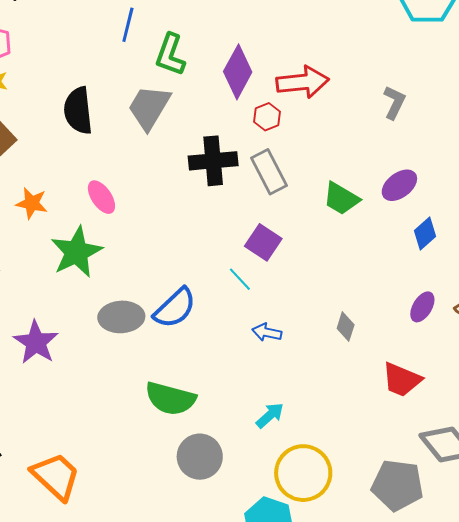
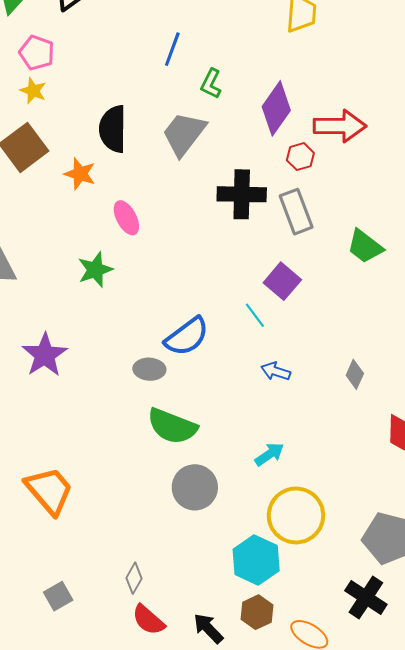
green L-shape: (170, 55) -> (211, 84), size x0.7
orange star: (32, 203) -> (80, 174), moved
green star: (76, 252) -> (95, 270), size x0.7
gray ellipse: (121, 317) -> (149, 369), moved, size x0.7

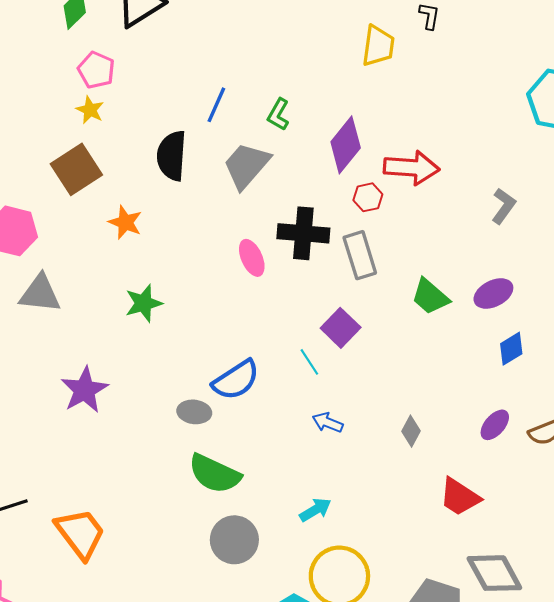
blue line: (172, 49) -> (216, 105), moved
orange star: (80, 174) -> (125, 222), moved
pink ellipse: (126, 218) -> (252, 258), moved

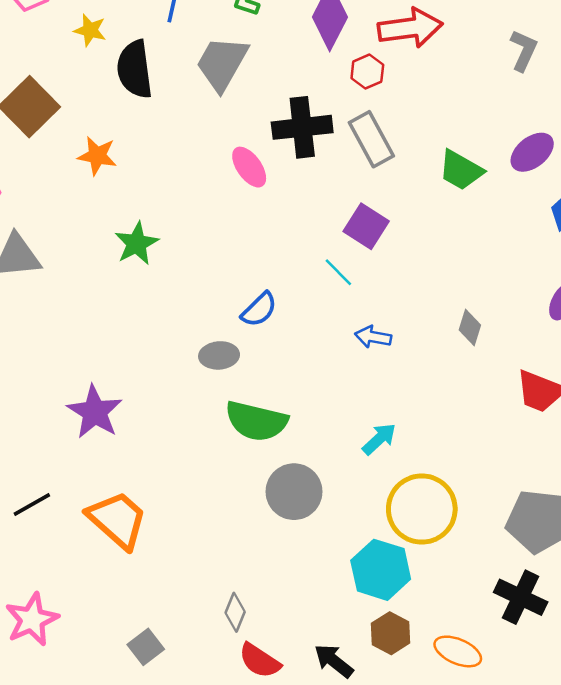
yellow star: (90, 110) -> (90, 30), moved
blue semicircle: (236, 380) -> (259, 310), size x0.7
purple star: (85, 390) -> (95, 412), moved

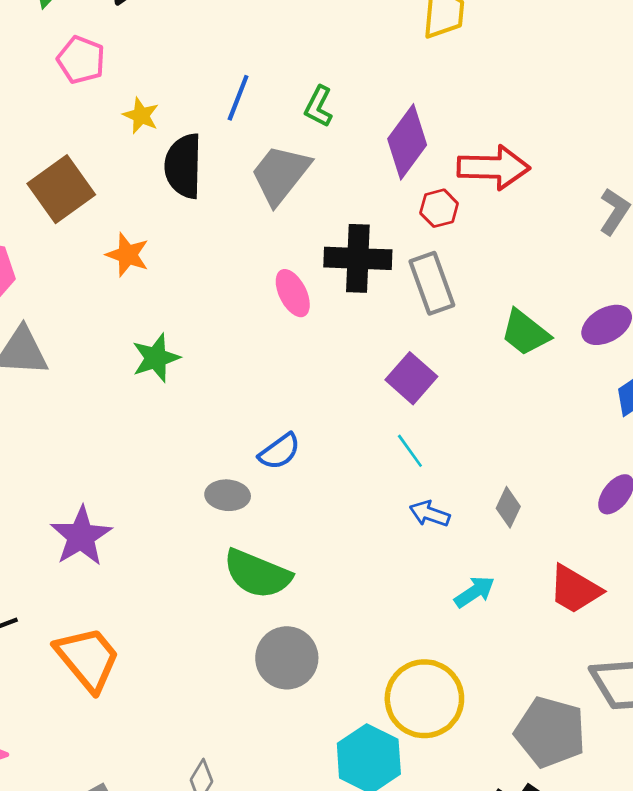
cyan line: (338, 272) -> (410, 451), moved
blue arrow: (373, 337) -> (430, 514), moved
cyan arrow: (379, 439) -> (475, 592), moved

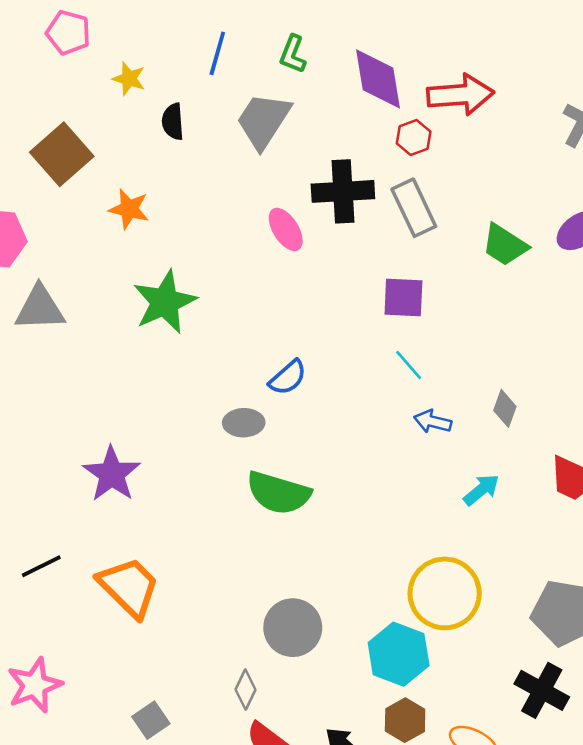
purple diamond: (407, 142) -> (378, 79), turned -40
black semicircle: (183, 166) -> (173, 122), size x0.6
green star: (156, 358) -> (165, 302), size x1.4
purple square: (411, 378) -> (403, 298), turned -33
gray circle: (287, 658) -> (293, 628), moved

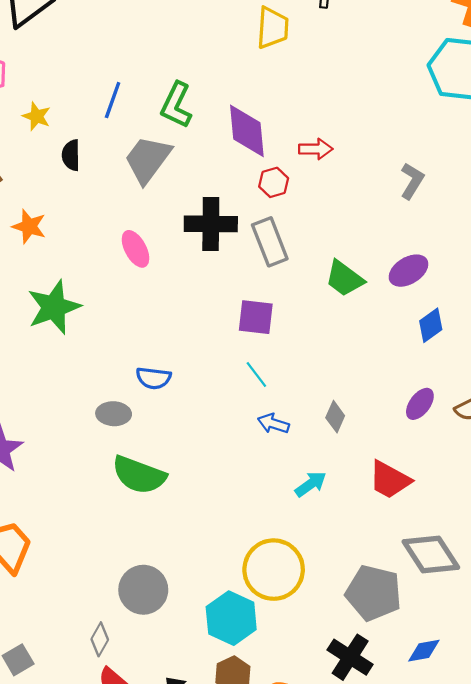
green L-shape: (293, 54) -> (176, 105), size x1.4
red arrow: (460, 95) -> (316, 149), size x0.6
pink ellipse: (286, 229) -> (135, 249), moved
blue semicircle: (288, 378) -> (154, 378), turned 44

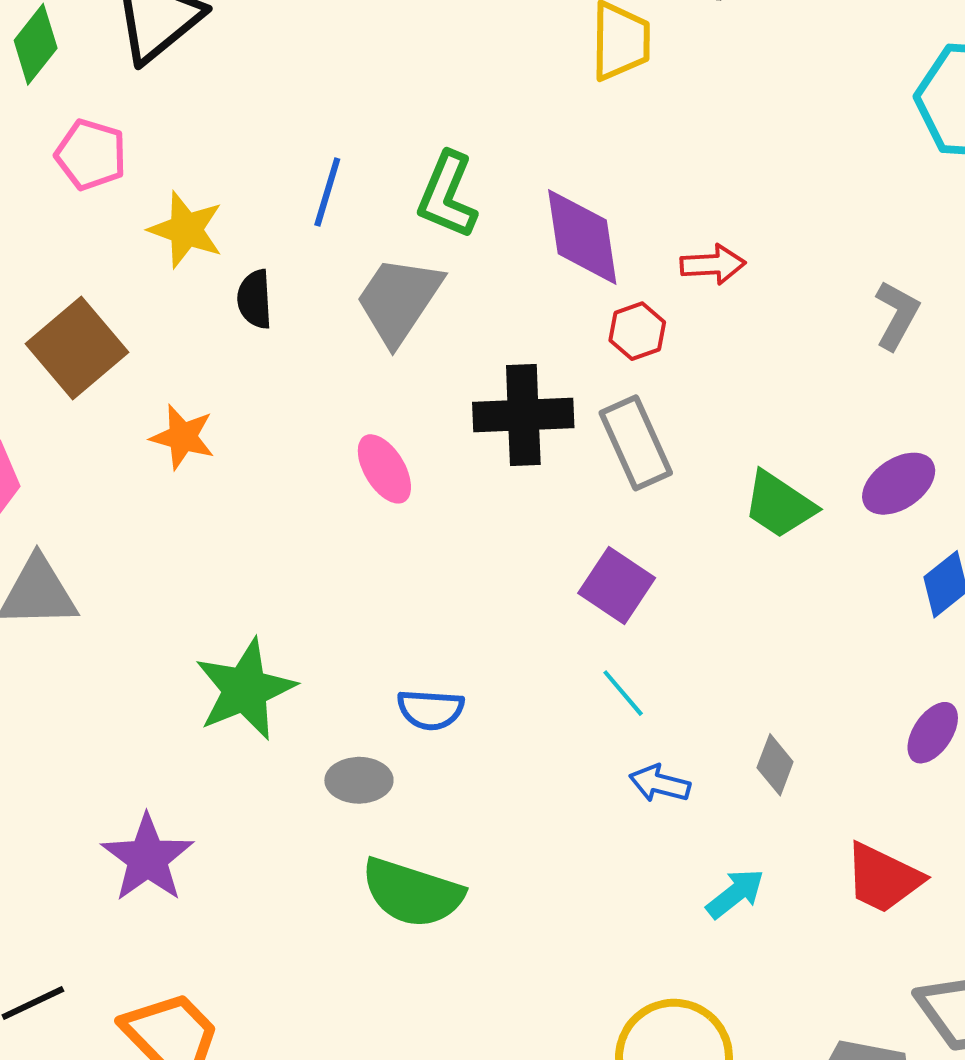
yellow star: (36, 116) -> (186, 230), size x1.4
green star: (54, 307) -> (245, 689), moved
purple square: (256, 317) -> (617, 586), turned 30

